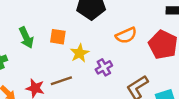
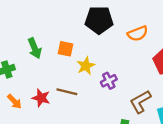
orange semicircle: (126, 35) -> (138, 33), moved
brown line: (61, 81) -> (67, 92), turned 30

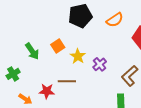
orange square: (65, 49) -> (58, 46), turned -32

